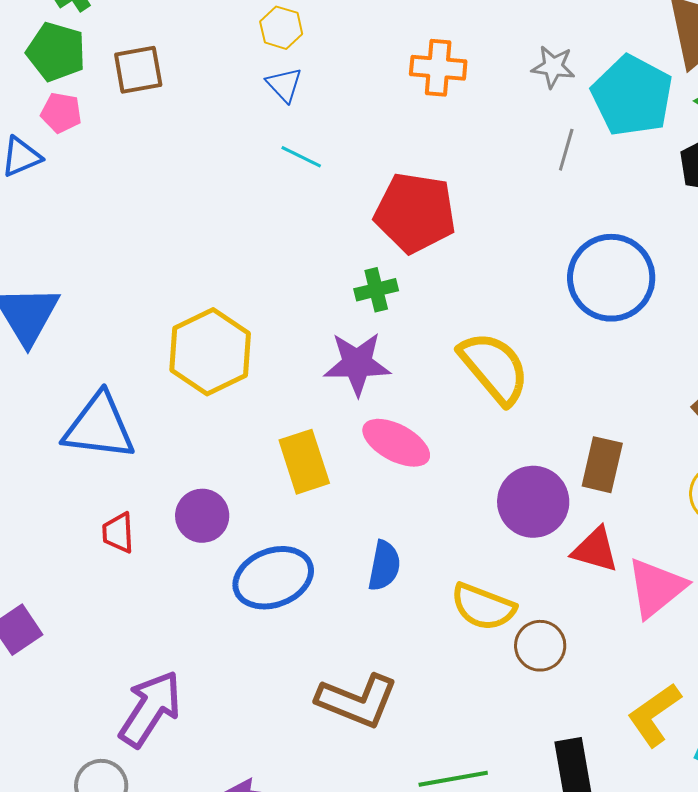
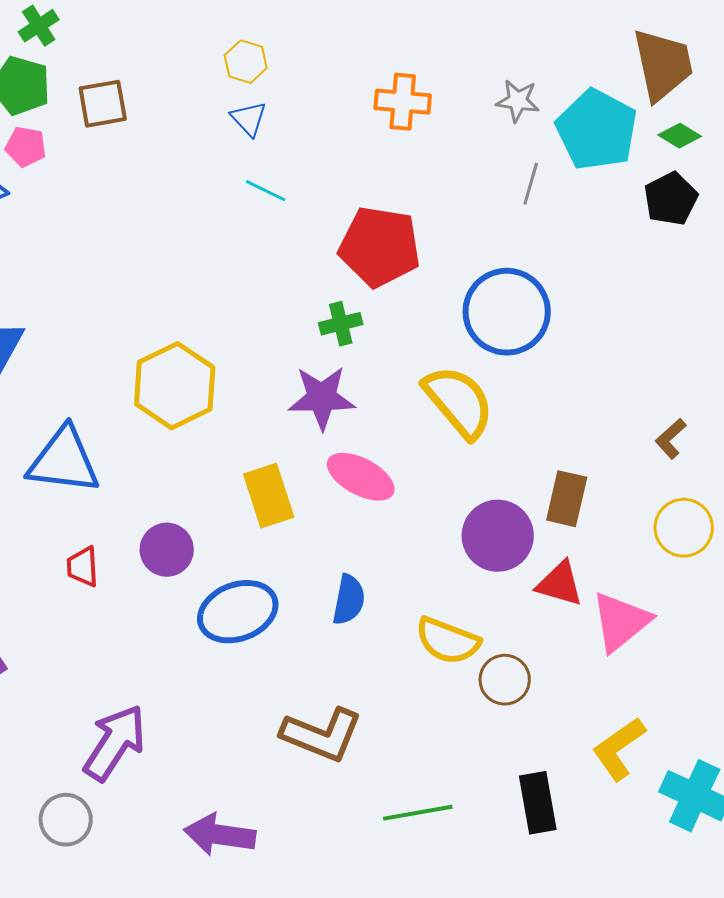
blue circle: (611, 278) -> (507, 312), moved

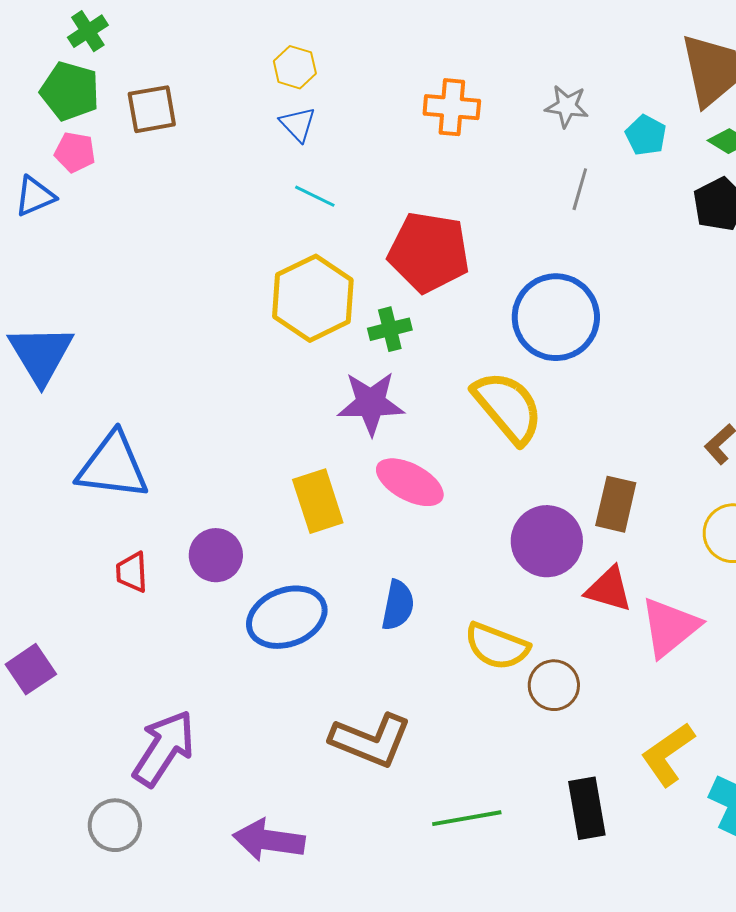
cyan pentagon: (597, 130) -> (646, 135), size x0.5
yellow hexagon: (175, 386) -> (313, 298), moved

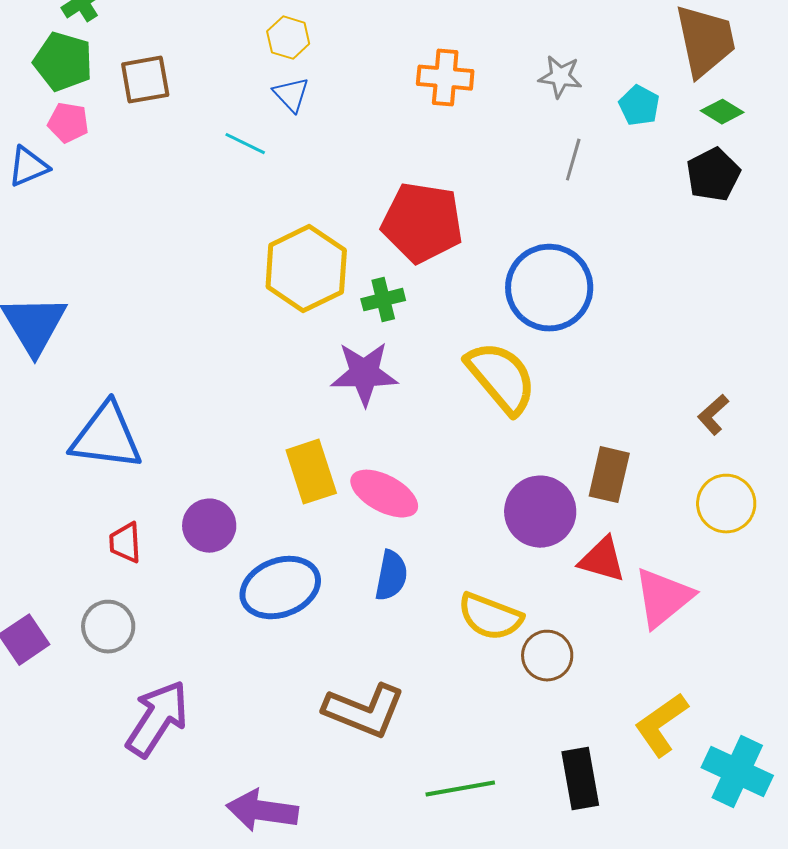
cyan line: (315, 196) -> (245, 144), moved
pink ellipse: (410, 482) -> (384, 494), moved
gray circle: (115, 825) -> (108, 627), moved

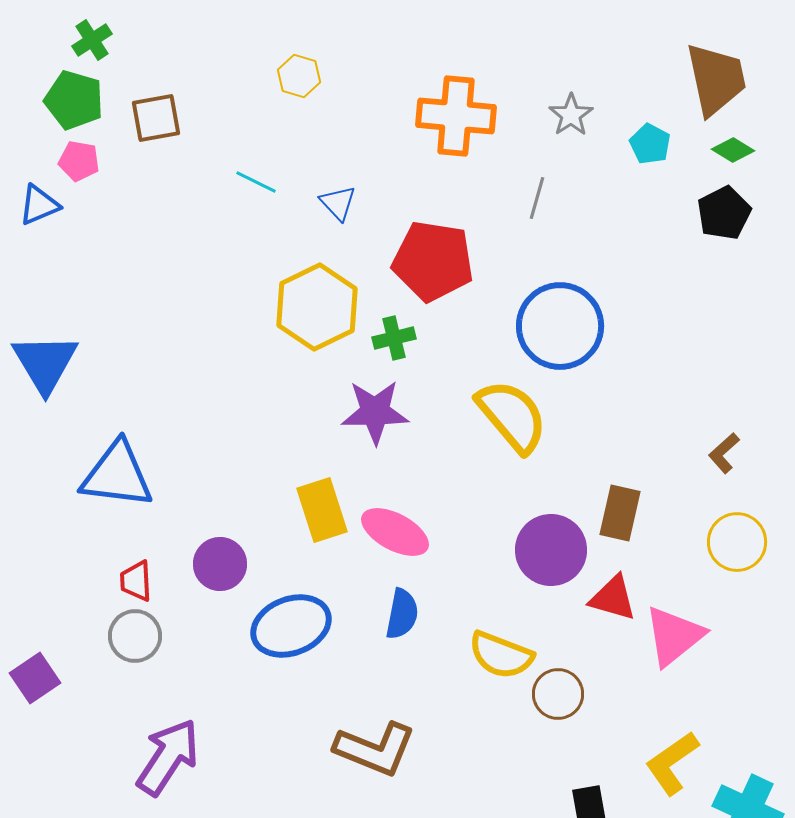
gray star: (560, 77) -> (571, 115), turned 30
orange cross: (445, 78) -> (456, 116), size x1.4
blue triangle: (291, 95) -> (338, 203), moved
gray line: (573, 160) -> (537, 198), moved
gray circle: (108, 627) -> (135, 636), moved

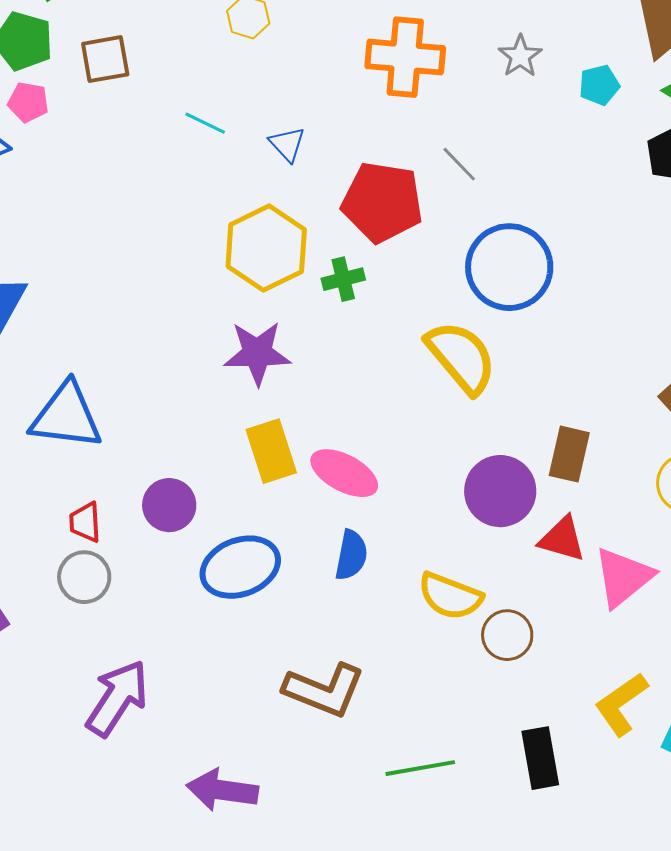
cyan pentagon: (650, 144) -> (599, 85), turned 30
gray line: (537, 198) -> (459, 164), moved, turned -60
purple star: (375, 412) -> (257, 353), moved

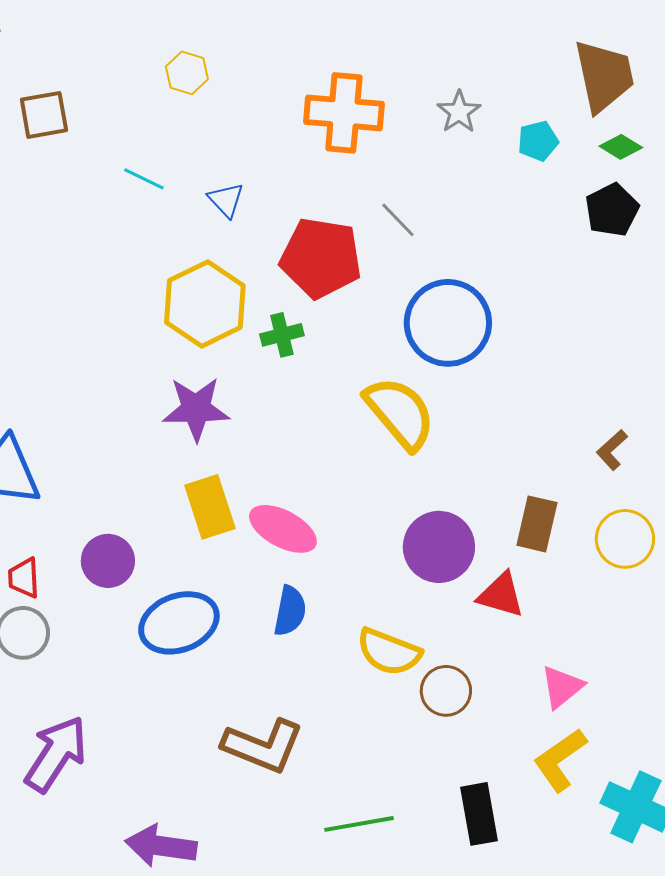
brown rectangle: (569, 454) -> (537, 524), moved
pink triangle: (623, 577) -> (562, 687), moved, size x0.7

